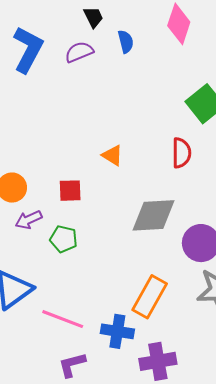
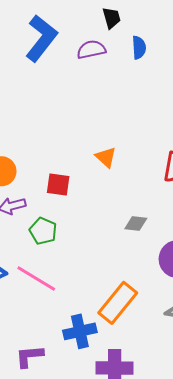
gray diamond: (154, 215) -> (136, 224), size x0.5
pink line: (63, 319) -> (36, 278), moved
blue cross: (117, 331) -> (80, 331), turned -32

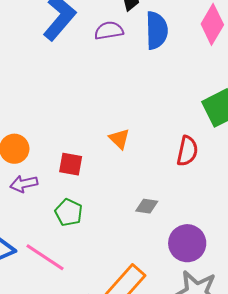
blue semicircle: (139, 48) -> (157, 30), size x1.6
green pentagon: (43, 231) -> (69, 212), moved

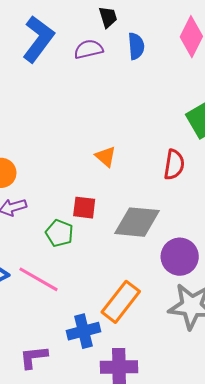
blue semicircle: (157, 30) -> (136, 46), size x0.7
red square: (71, 164) -> (84, 208), moved
gray diamond: (147, 206) -> (137, 222), size x2.0

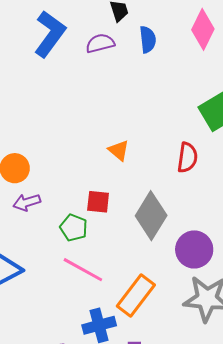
gray diamond: (137, 222) -> (151, 216), turned -63
pink line: (39, 279) -> (83, 270), moved

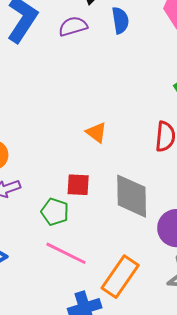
gray diamond: (151, 216) -> (132, 196), turned -30

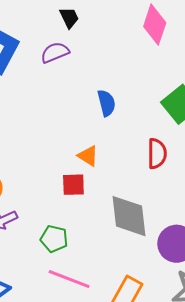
blue semicircle: (120, 20) -> (106, 103), moved
red square: (78, 185) -> (73, 185), moved

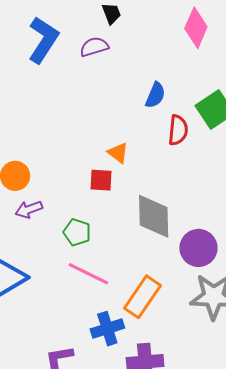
blue semicircle: (106, 103) -> (155, 95), moved, turned 32
red semicircle: (157, 154) -> (178, 130), moved

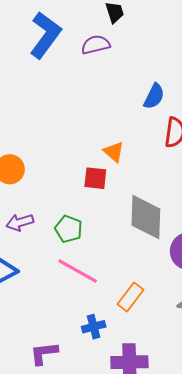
purple arrow: (29, 209) -> (20, 222), moved
orange rectangle: (143, 297) -> (130, 297), size x0.7
blue cross: (107, 329) -> (94, 327), size x0.7

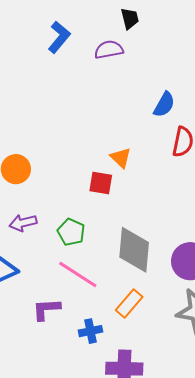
blue L-shape: (45, 35) -> (59, 37), size x0.7
gray diamond: (146, 217) -> (134, 250), moved
purple L-shape: (44, 353) -> (46, 309), moved

